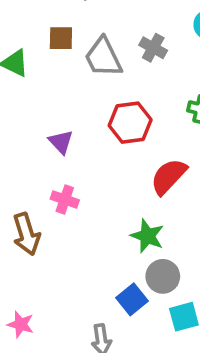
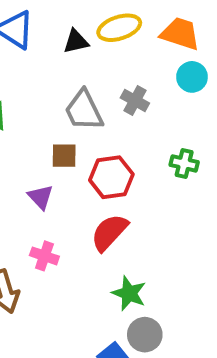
brown square: (61, 38) -> (64, 156), moved
red semicircle: (169, 176) -> (109, 232), moved

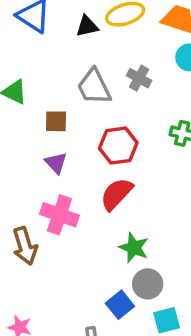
brown square: (64, 156) -> (56, 121), moved
pink cross: (44, 256) -> (59, 215), size x1.5

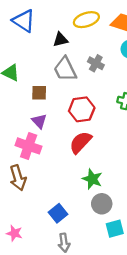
black triangle: (87, 26) -> (60, 40), moved
pink cross: (59, 215) -> (29, 146), moved
blue square: (120, 305) -> (58, 213), moved

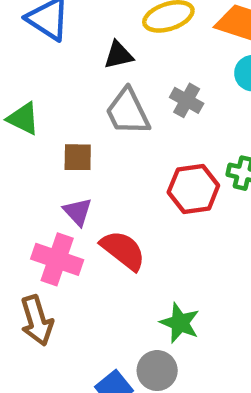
red hexagon: (82, 109) -> (193, 189), moved
red semicircle: (80, 142) -> (123, 250), moved, turned 85
gray circle: (102, 204) -> (157, 371), moved

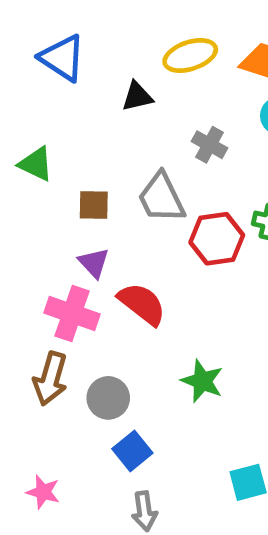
gray trapezoid: (128, 112) -> (161, 198), moved
brown arrow: (37, 321) -> (50, 379), turned 33
gray circle: (157, 371) -> (108, 398), moved

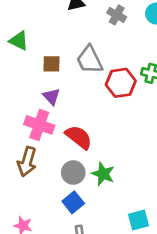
gray cross: (210, 145) -> (117, 15), moved
red semicircle: (142, 304) -> (79, 137), moved
green star: (202, 381) -> (103, 174), moved
gray circle: (108, 398) -> (73, 173), moved

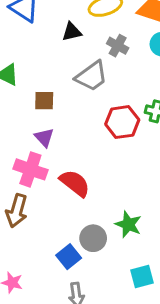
gray trapezoid: (90, 60) -> (92, 76), moved, turned -100
gray circle: (73, 173) -> (93, 238), moved
green star: (103, 174) -> (128, 224), moved

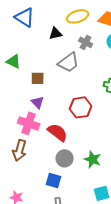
red hexagon: (122, 122) -> (81, 107), moved
gray circle: (93, 238) -> (65, 158), moved
blue square: (69, 257) -> (54, 180), turned -35

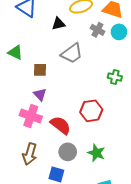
gray cross: (86, 42) -> (97, 30), moved
red hexagon: (81, 107) -> (91, 111), moved
brown arrow: (20, 150) -> (30, 154), moved

